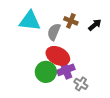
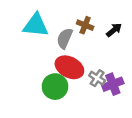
purple cross: (66, 70) -> (113, 84), moved
gray cross: (81, 84) -> (97, 78), moved

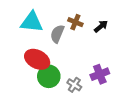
red ellipse: (69, 67) -> (37, 59), moved
gray cross: (97, 78) -> (74, 85), moved

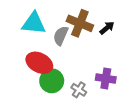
brown cross: (75, 22) -> (80, 23), size x1.6
purple cross: (100, 74) -> (106, 79), turned 30

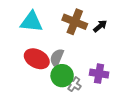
gray semicircle: (61, 36) -> (57, 58), moved
green circle: (52, 81) -> (62, 76), moved

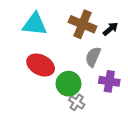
gray semicircle: (57, 58) -> (93, 57), moved
gray cross: (74, 84) -> (77, 102), moved

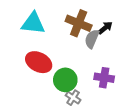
gray semicircle: (93, 57) -> (92, 39), moved

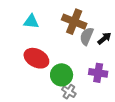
cyan triangle: (33, 23) -> (31, 22), size x0.7
black arrow: (105, 28) -> (104, 38), moved

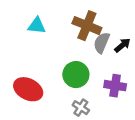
red ellipse: (36, 58) -> (28, 89), moved
green circle: (62, 75) -> (76, 75), moved

